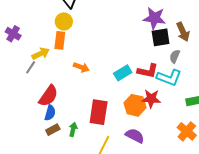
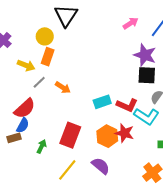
yellow circle: (64, 21) -> (45, 36), moved
yellow arrow: (41, 54) -> (26, 65), turned 36
gray line: (31, 67) -> (39, 82), moved
brown rectangle: (53, 130) -> (14, 138), moved

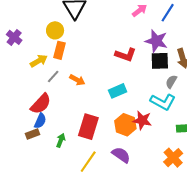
yellow arrow: (26, 65) -> (39, 61), turned -48
red L-shape: (127, 105) -> (126, 55), moved

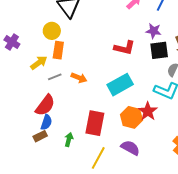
purple star: (156, 41) -> (154, 31), size x0.7
gray line: (53, 77) -> (55, 77), turned 32
cyan rectangle: (118, 91) -> (120, 85), size x1.4
red star: (142, 120) -> (148, 111), turned 30

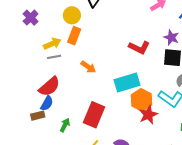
gray line: (55, 77) -> (54, 57), moved
orange hexagon: (131, 117) -> (142, 100), moved

